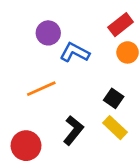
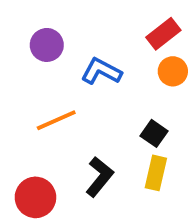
purple circle: (48, 33) -> (47, 45), moved
yellow rectangle: (115, 128) -> (156, 173), turned 60

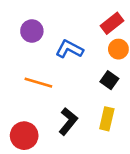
orange line: (56, 120) -> (38, 83), turned 40
black square: (154, 133) -> (109, 80), moved

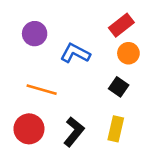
red circle: (24, 136) -> (29, 129), moved

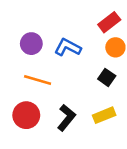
purple circle: (35, 34) -> (31, 44), moved
yellow rectangle: (116, 129) -> (104, 115), turned 55

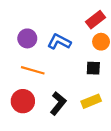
black square: (107, 77) -> (93, 68), turned -32

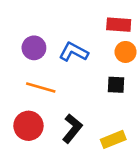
red rectangle: (96, 20) -> (119, 25), turned 42
yellow rectangle: (91, 101) -> (113, 139), moved

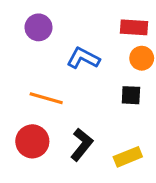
purple circle: (34, 48) -> (39, 27), moved

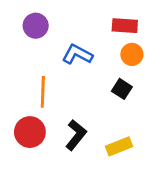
black square: (131, 95) -> (122, 89), turned 30
orange line: (46, 98) -> (43, 92), turned 76

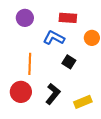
red rectangle: (125, 26) -> (68, 18), moved
black square: (122, 89) -> (69, 62), moved

